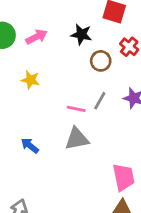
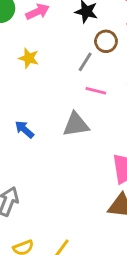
gray line: (100, 101) -> (85, 62), moved
pink line: (76, 109) -> (96, 91), moved

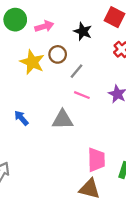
brown circle: (106, 41) -> (58, 54), moved
yellow star: (29, 58) -> (32, 62), size x1.5

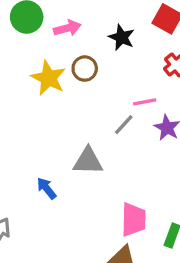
gray line: (77, 71) -> (124, 125), moved
pink line: (82, 95) -> (145, 102), moved, turned -35
blue arrow: (21, 118) -> (47, 188), moved

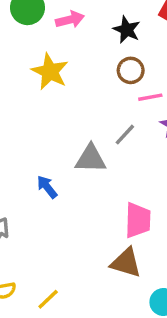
brown circle: (85, 69) -> (131, 70), moved
gray line: (124, 125) -> (125, 135), moved

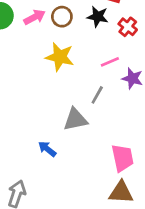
black star: (127, 30) -> (98, 17), moved
brown circle: (131, 70) -> (62, 17), moved
yellow star: (50, 72) -> (60, 57), moved

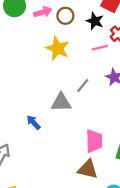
pink line: (110, 62) -> (100, 48), moved

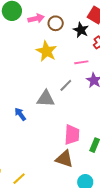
pink line: (100, 48) -> (81, 62), moved

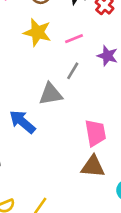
pink line: (81, 62) -> (74, 39), moved
blue arrow: (20, 114) -> (22, 122), size x1.5

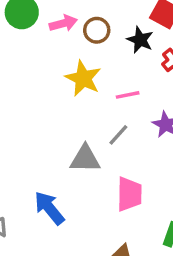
blue arrow: (22, 122) -> (49, 208), moved
pink trapezoid: (95, 133) -> (129, 194), moved

